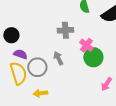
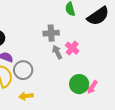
green circle: (93, 57) -> (79, 84), moved
gray arrow: (58, 58) -> (57, 52), moved

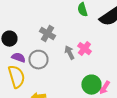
gray cross: (51, 33) -> (47, 34), moved, turned 35
gray circle: (23, 70) -> (38, 60), moved

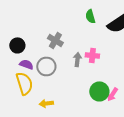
pink cross: (84, 49) -> (92, 55), turned -32
gray arrow: (69, 53) -> (77, 59), turned 32

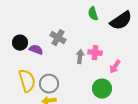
purple semicircle: (26, 64) -> (36, 50), moved
gray circle: (46, 66) -> (49, 84), moved
pink arrow: (112, 94) -> (115, 67), moved

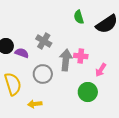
gray arrow: (80, 57) -> (66, 60), size x1.5
gray circle: (49, 84) -> (43, 74), moved

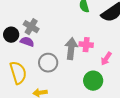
gray cross: (44, 41) -> (31, 27), moved

